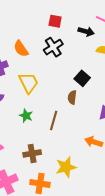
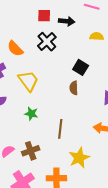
black arrow: (86, 31) -> (67, 21), moved
brown line: (54, 121) -> (60, 129), moved
brown cross: (32, 153) -> (31, 151), moved

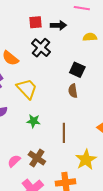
brown cross: (31, 151) -> (37, 158), turned -30

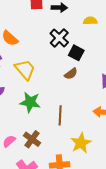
black cross: (41, 48) -> (59, 38), moved
brown semicircle: (73, 91) -> (71, 74), turned -120
green star: (33, 121) -> (30, 102), size x1.5

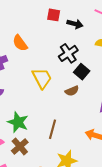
yellow trapezoid: (25, 70) -> (42, 78), moved
green star: (30, 102) -> (18, 122), moved

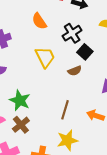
orange semicircle: (20, 43) -> (39, 21), moved
brown line: (52, 129) -> (65, 110), moved

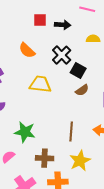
yellow trapezoid: (45, 57) -> (40, 84), turned -45
brown semicircle: (75, 71) -> (82, 90), moved
brown cross: (21, 125) -> (45, 158), moved, turned -36

